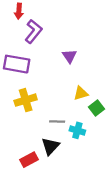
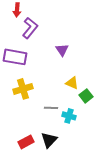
yellow triangle: (81, 93) -> (72, 83), turned 40
black triangle: (50, 146) -> (49, 140), moved

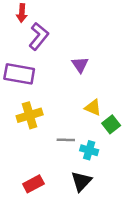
black triangle: (49, 140) -> (81, 181), moved

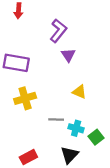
purple L-shape: (39, 36) -> (58, 31), moved
green square: (111, 124) -> (96, 137), moved

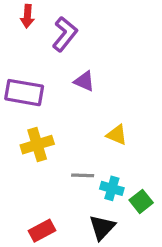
purple L-shape: (58, 31) -> (65, 34), moved
purple triangle: (68, 55) -> (84, 81), moved, turned -32

